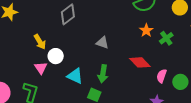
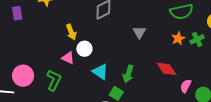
green cross: (166, 38) -> (197, 39), moved
gray triangle: (102, 43) -> (139, 32), moved, turned 32
pink triangle: (41, 68) -> (68, 58), turned -40

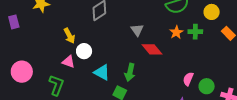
green cross: (197, 39) -> (195, 32), turned 32
red diamond: (167, 69) -> (152, 49), moved
pink circle: (23, 76) -> (22, 72), moved

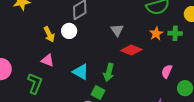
red diamond: (152, 49) -> (131, 50), turned -30
white circle: (84, 51) -> (69, 31), moved
pink semicircle: (188, 79) -> (167, 71), moved

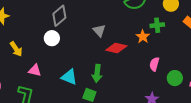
yellow arrow: (49, 34) -> (16, 49), moved
orange star: (156, 34) -> (143, 37), moved

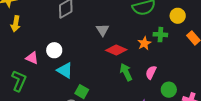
white circle: (52, 38) -> (54, 50), moved
yellow arrow: (16, 49) -> (16, 24), moved, turned 35
green arrow: (97, 73) -> (126, 72), moved, turned 138

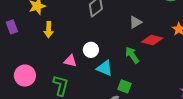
gray triangle: (102, 30) -> (135, 22), turned 40
green arrow: (126, 72) -> (132, 55), moved

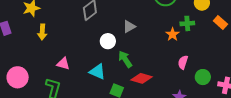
red diamond: (152, 40) -> (142, 78), moved
white circle: (91, 50) -> (108, 41), moved

